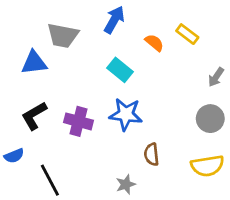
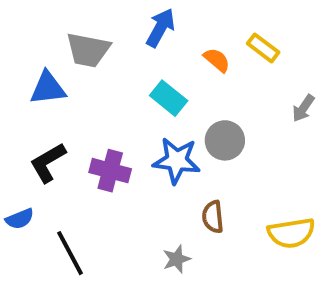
gray circle: (210, 119) -> (225, 140), moved

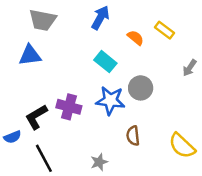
gray trapezoid: (88, 50) -> (43, 20), moved
black L-shape: (48, 163) -> (36, 117), moved
yellow semicircle: (291, 233) -> (182, 146), turned 52
gray star: (177, 259) -> (99, 162), moved

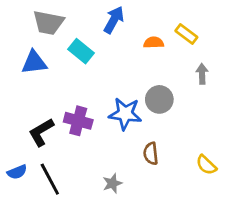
orange semicircle: (136, 38) -> (154, 43), turned -42
cyan rectangle: (105, 62) -> (81, 51), moved
gray arrow: (190, 68) -> (202, 74), moved, turned 144
blue semicircle: (12, 137) -> (17, 172), moved
yellow semicircle: (182, 146) -> (206, 165), size x0.7

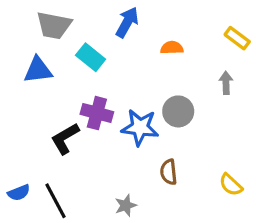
yellow rectangle: (186, 34) -> (237, 38), moved
purple cross: (78, 121) -> (97, 113), moved
black L-shape: (41, 132) -> (65, 139), moved

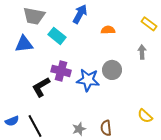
brown semicircle: (169, 172) -> (106, 128), moved

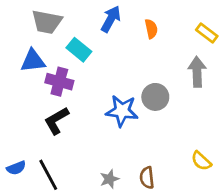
orange semicircle: (108, 30) -> (151, 29), moved, turned 80
gray arrow: (142, 52) -> (197, 72), size x1.5
purple cross: (61, 71) -> (59, 82), moved

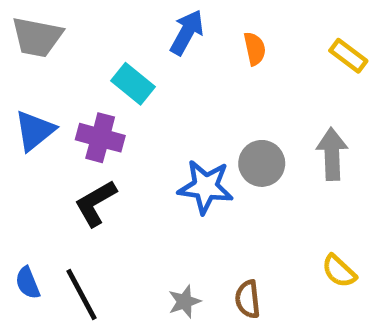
gray trapezoid: (47, 22) -> (37, 37), moved
blue triangle: (33, 61) -> (35, 131), moved, turned -32
gray arrow: (197, 72) -> (332, 154), moved
blue semicircle: (16, 168) -> (28, 283), turned 90

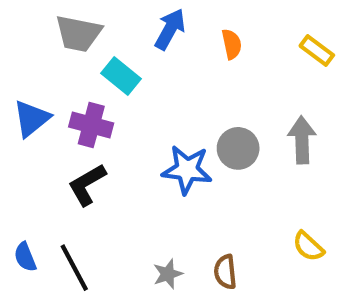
gray trapezoid: (37, 37) -> (78, 33), moved

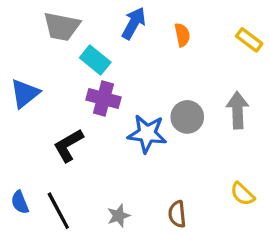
purple cross: (91, 125) -> (104, 99), moved
gray star: (168, 274) -> (119, 216), moved

